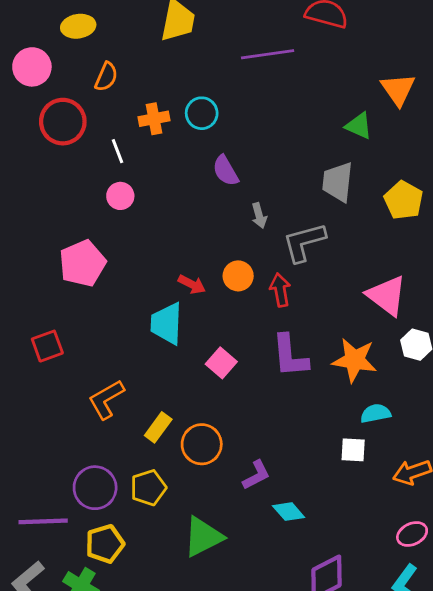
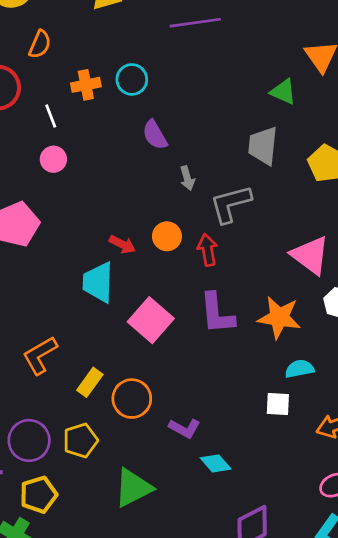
pink square: (221, 363) -> (151, 320), size x1.5
purple L-shape: (256, 475) -> (185, 428), turned 56

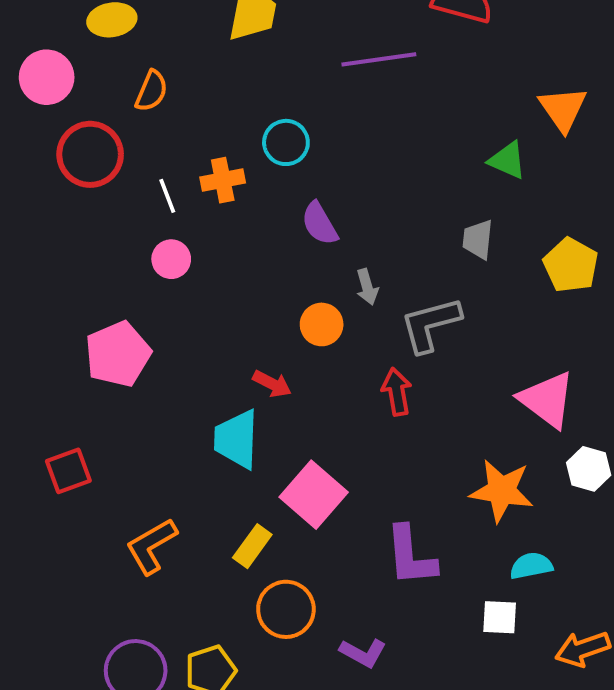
orange cross: (86, 85) -> (223, 180), moved
gray trapezoid: (263, 146) -> (478, 239), size x0.7
orange circle: (167, 236) -> (322, 324), moved
purple L-shape: (217, 313) -> (411, 556), moved
yellow rectangle: (90, 382) -> (252, 546), moved

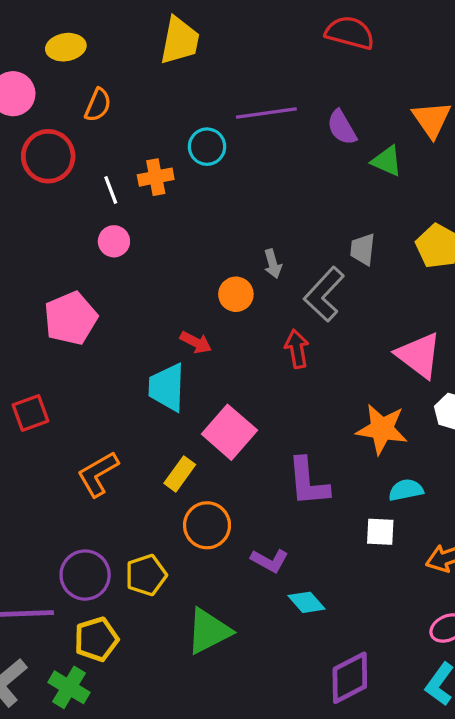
purple line: (379, 59) -> (266, 113), moved
purple semicircle: (320, 224) -> (342, 127), moved
gray trapezoid: (478, 239) -> (363, 249), moved
gray L-shape: (430, 324) -> (324, 294), turned -32

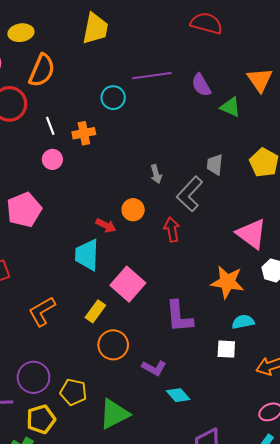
orange semicircle: (98, 105) -> (42, 70), size x1.5
orange cross: (156, 177) -> (84, 133), moved
orange circle: (236, 294) -> (133, 210), moved
yellow pentagon: (146, 575) -> (73, 392), moved, turned 30

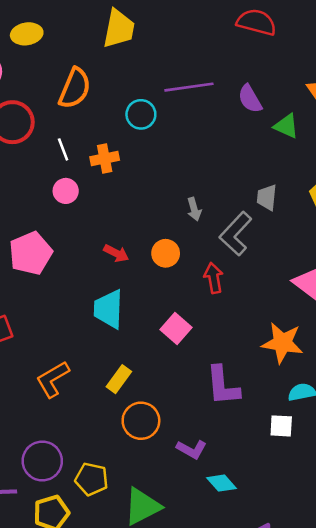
orange semicircle: (42, 70) -> (75, 88), moved
red arrow: (106, 225) -> (116, 253), moved
pink square: (128, 284) -> (176, 329), moved, size x0.7

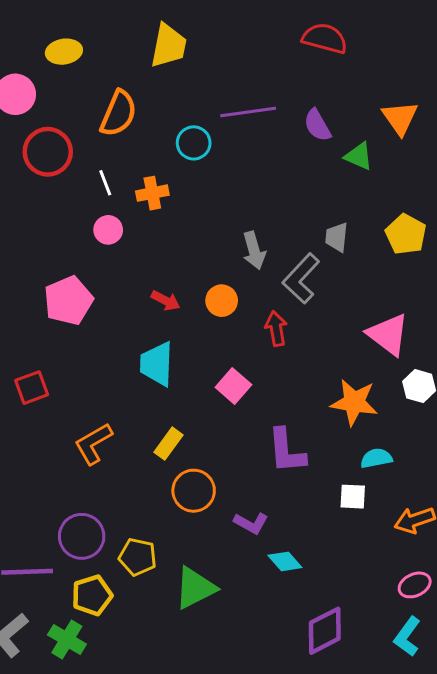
gray arrow: (194, 209) -> (254, 250), size x1.4

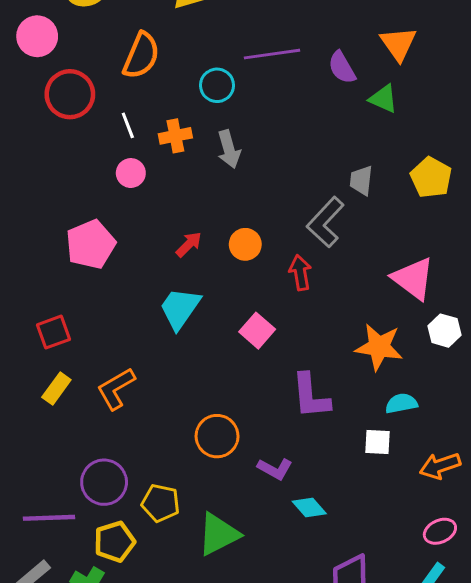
orange triangle: (400, 118) -> (398, 44), moved
gray arrow: (254, 250) -> (229, 149), moved
red arrow: (166, 301) -> (189, 244), turned -72
cyan trapezoid: (157, 364) -> (180, 308), turned 33
yellow rectangle: (169, 444) -> (56, 389), moved

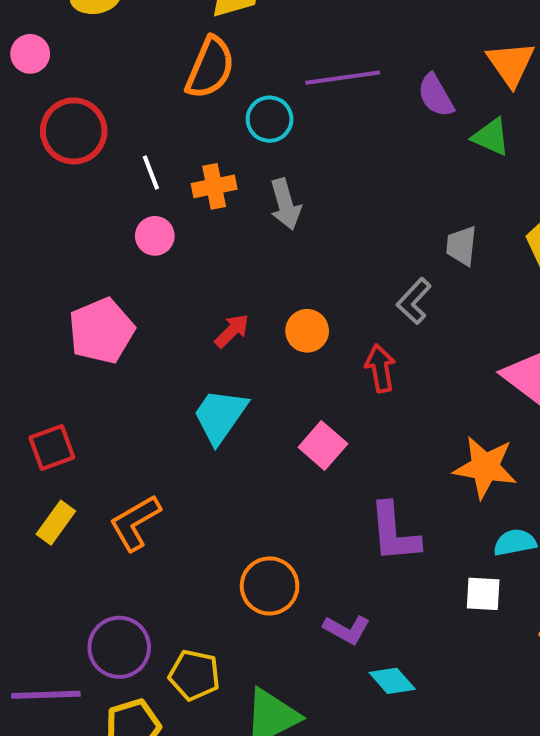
pink circle: (37, 36) -> (30, 54), size x0.7
orange semicircle: (141, 56) -> (210, 68), moved
gray L-shape: (326, 222) -> (414, 301), size x0.7

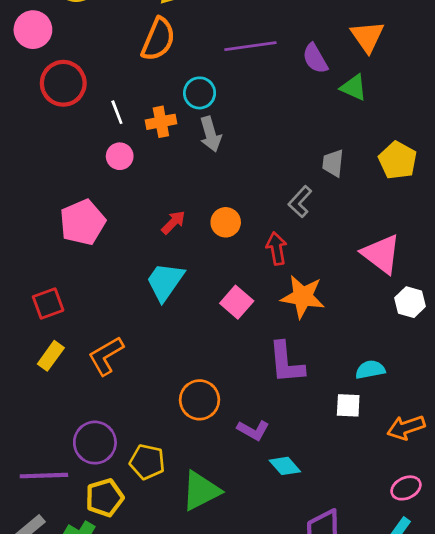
pink circle: (30, 54) -> (33, 30), size x1.4
cyan circle: (270, 119) -> (200, 93), moved
orange star: (485, 467) -> (303, 297), moved

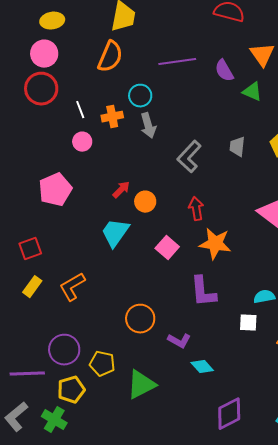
pink circle: (33, 30) -> (44, 54), moved
gray L-shape: (300, 202) -> (189, 157), moved, size x1.4
orange circle: (226, 222) -> (145, 202), moved

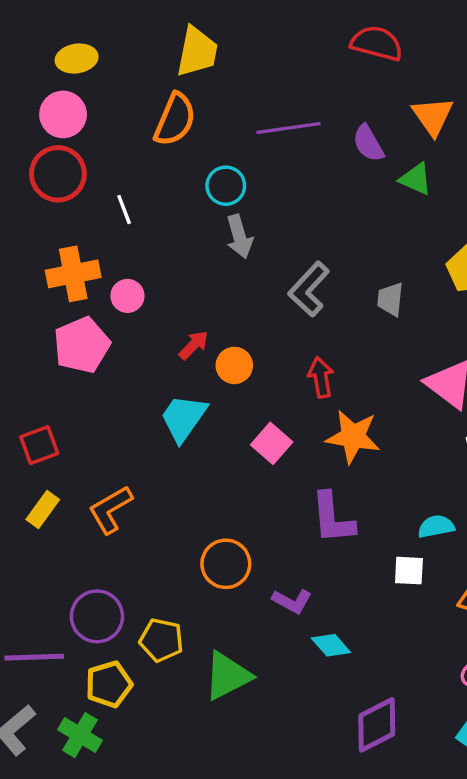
orange cross: (112, 117) -> (73, 274), moved, size x1.4
pink circle: (82, 142) -> (127, 296), moved
gray trapezoid: (237, 147) -> (390, 299), moved

